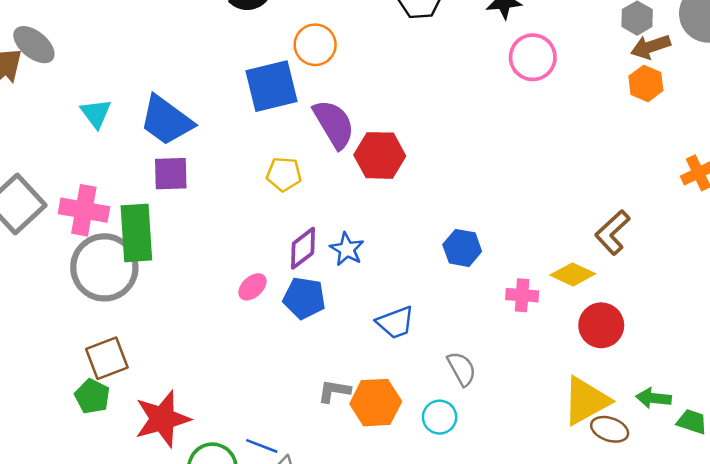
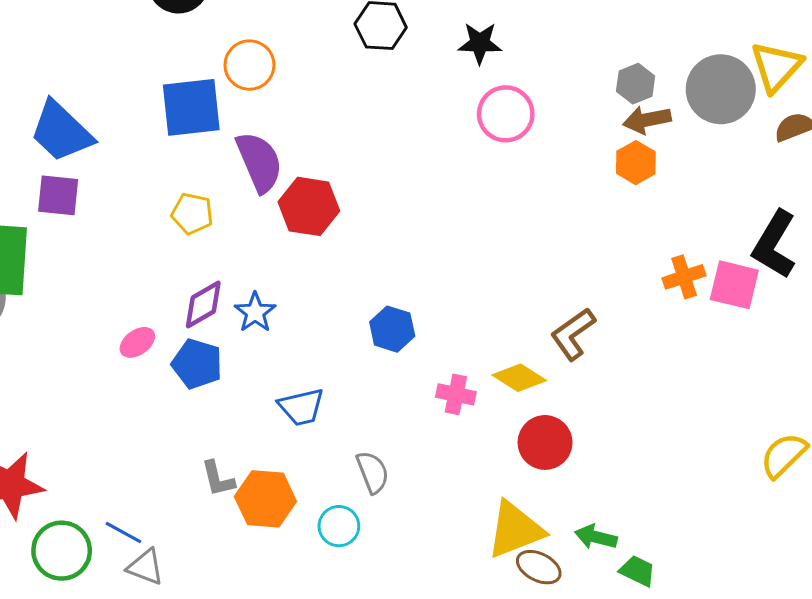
gray L-shape: (334, 391) -> (218, 479), turned -120

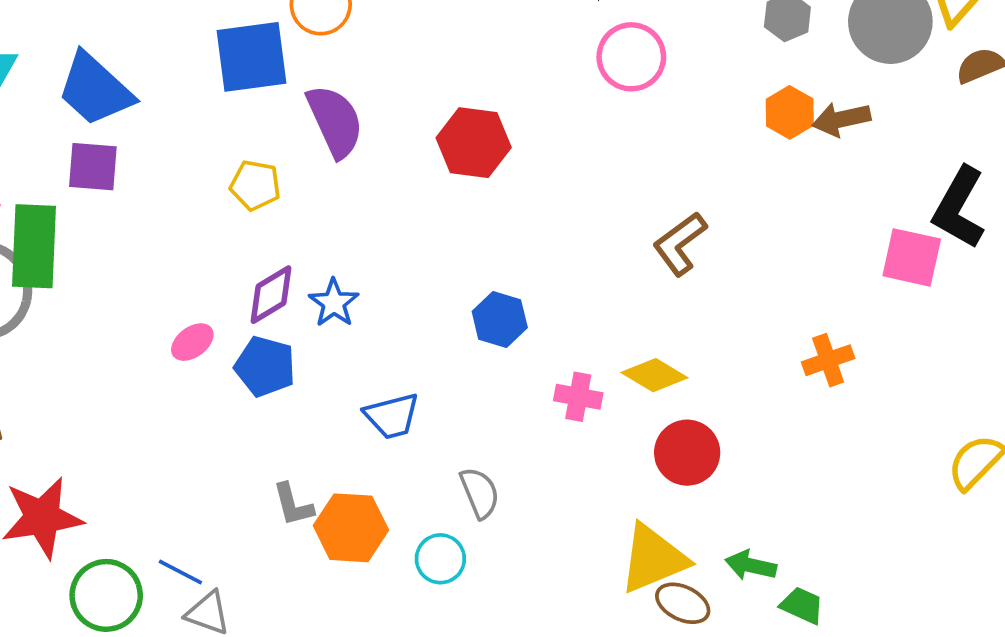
brown arrow: (647, 120) -> (841, 119), moved
red hexagon: (309, 206) -> (474, 143), moved
orange cross: (684, 277) -> (828, 360), moved
brown L-shape: (573, 334) -> (680, 244), moved

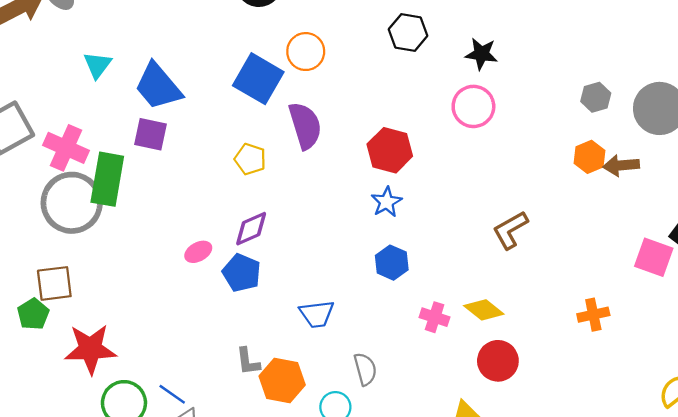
blue square: (251, 57) -> (258, 79), turned 30
pink circle: (631, 57) -> (473, 106), moved
blue star: (334, 303) -> (387, 202), moved

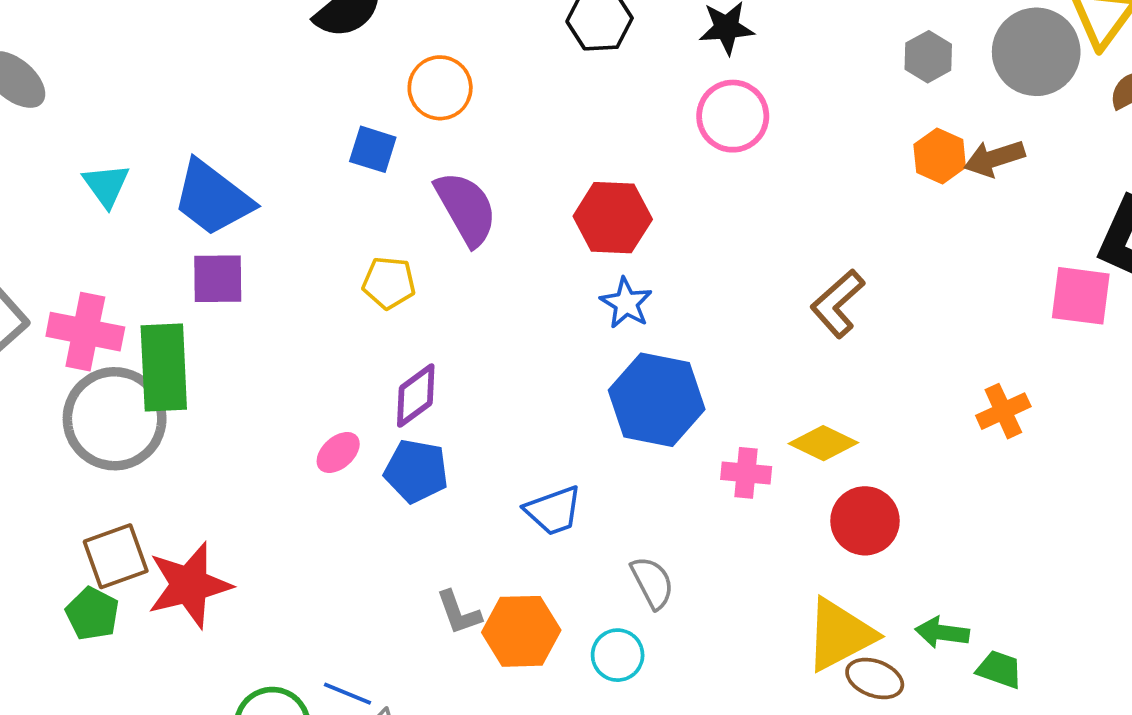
blue square: (258, 79) -> (373, 149), size x0.6
blue hexagon: (392, 263) -> (657, 400), size x1.6
red star: (90, 349) -> (189, 585), moved

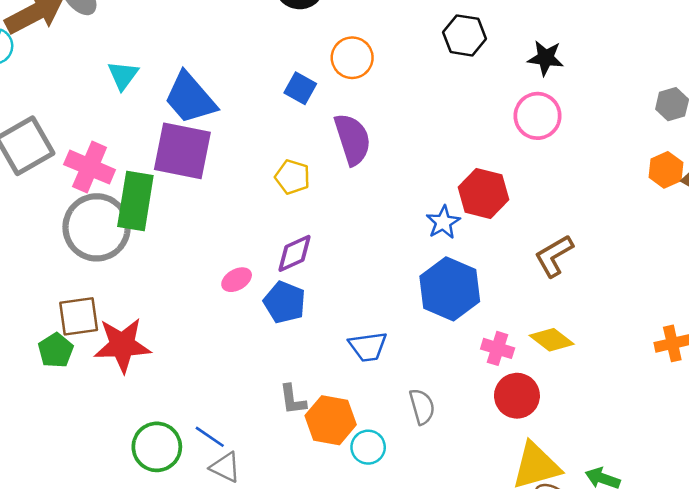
red hexagon: (613, 218) -> (483, 193), moved
purple square: (218, 279) -> (182, 151), size x1.6
brown L-shape: (838, 304) -> (554, 256), moved
red circle: (865, 521) -> (517, 396), moved
cyan circle: (618, 655) -> (368, 447), moved

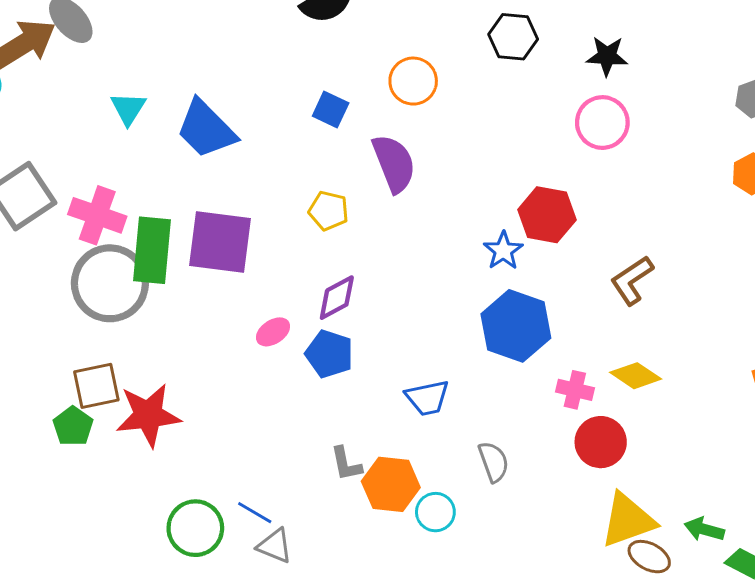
orange circle: (352, 58) -> (413, 81), moved
purple square: (182, 151) -> (220, 242), moved

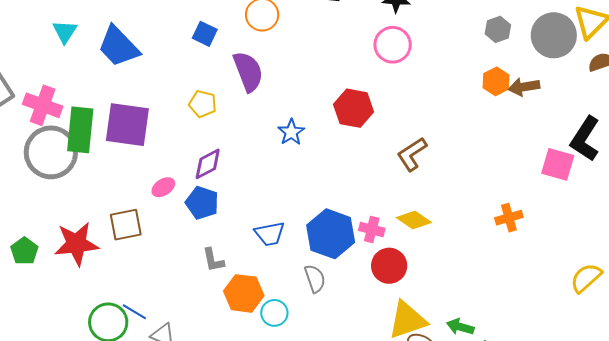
blue star: (503, 251) -> (291, 132), moved
blue hexagon: (516, 326) -> (331, 234), moved
brown square: (96, 386) -> (126, 225), moved
gray L-shape: (346, 464) -> (213, 260), moved
blue line: (255, 513) -> (134, 312), moved

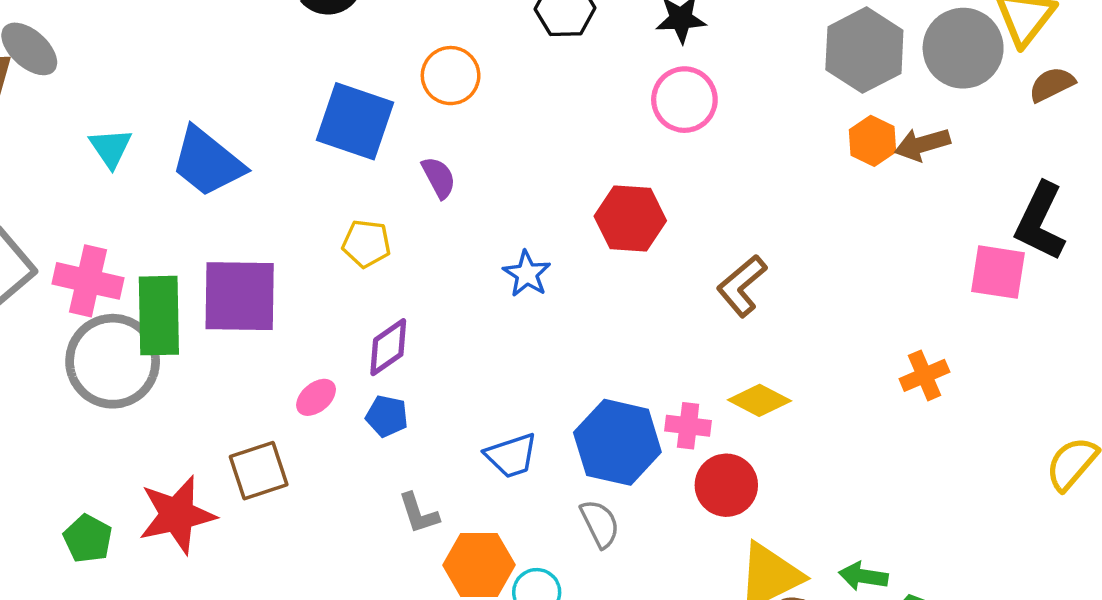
gray hexagon: (498, 29) -> (864, 50), size x1.8
blue square: (205, 34) -> (355, 121), size x1.8
purple semicircle: (248, 71) -> (439, 177), size x0.6
blue pentagon: (202, 203) -> (387, 416), size x0.7

